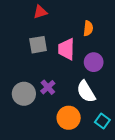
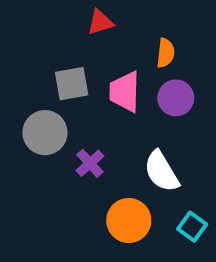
red triangle: (40, 12) -> (100, 22), moved
purple circle: (94, 62) -> (176, 98), moved
gray circle: (24, 94) -> (45, 133), moved

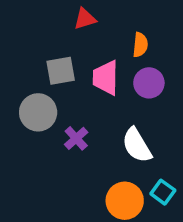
orange circle: (129, 220) -> (125, 201), moved

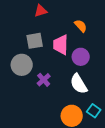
red triangle: (85, 19) -> (41, 11), moved
orange semicircle: (140, 45) -> (81, 26), turned -48
purple circle: (149, 83) -> (81, 57), moved

